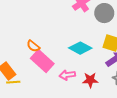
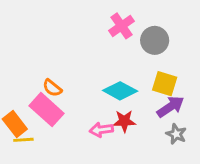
pink rectangle: (42, 61) -> (46, 110), moved
red star: (90, 80) -> (124, 121), moved

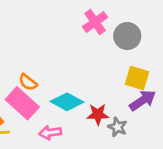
cyan diamond: (120, 91) -> (67, 102), moved
pink arrow: (101, 130) -> (50, 133), moved
gray star: (176, 134) -> (117, 127), moved

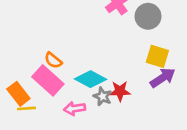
gray star: (117, 127) -> (103, 96), moved

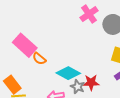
pink rectangle: (48, 80) -> (25, 45), moved

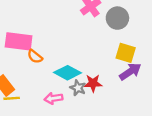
pink rectangle: (25, 45) -> (19, 41), turned -35

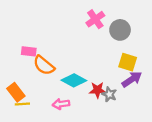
pink rectangle: (19, 41) -> (29, 51), size x0.6
orange semicircle: (35, 56) -> (44, 65), size x1.5
gray star: (78, 88) -> (109, 94), moved

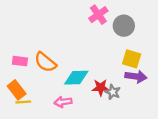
pink rectangle: (29, 51) -> (20, 61), moved
purple arrow: (132, 79) -> (136, 77), turned 42
cyan diamond: (74, 80) -> (76, 78), turned -30

